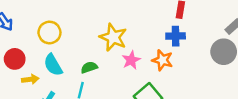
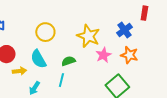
yellow circle: (49, 33) -> (45, 32), moved
blue cross: (176, 36) -> (124, 30), moved, turned -35

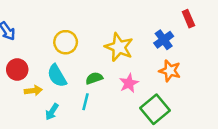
red rectangle: (144, 13) -> (188, 19), turned -32
pink star: (103, 55) -> (129, 83), moved

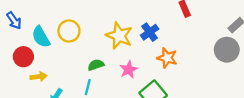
blue cross: (164, 40) -> (150, 32), moved
cyan semicircle: (57, 76) -> (41, 37), moved

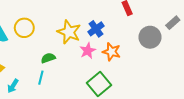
gray circle: (227, 50) -> (150, 37), moved
pink star: (129, 70) -> (88, 51), moved

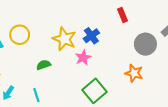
orange star: (112, 52) -> (134, 73), moved
cyan line: (41, 78) -> (36, 95), moved, turned -32

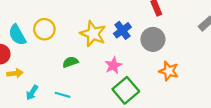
gray circle: (145, 44) -> (153, 39), moved
pink star: (83, 58) -> (113, 65), moved
cyan line: (36, 95) -> (62, 95), turned -56

